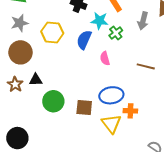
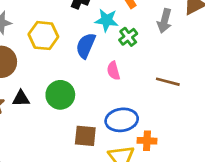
green circle: (53, 101) -> (60, 95), moved

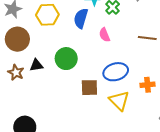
orange cross: (147, 141) -> (147, 85), moved

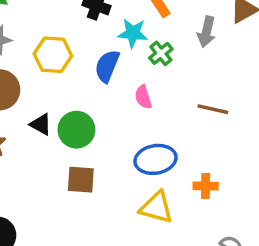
black triangle: (36, 65) -> (41, 124), moved, turned 32
brown square: (89, 88) -> (81, 180), moved
yellow triangle: (119, 101) -> (156, 207), turned -35

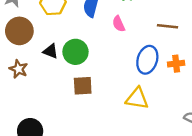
blue ellipse: (155, 159) -> (147, 60), moved, turned -56
orange cross: (206, 186) -> (176, 64), moved

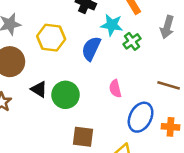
pink semicircle: (119, 24) -> (115, 89), moved
brown square: (83, 86) -> (83, 137), moved

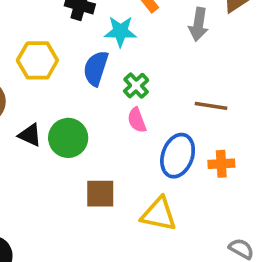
green cross: (132, 41) -> (136, 86), moved

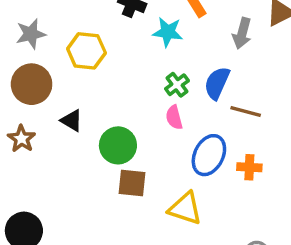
blue semicircle: (96, 68) -> (217, 83), moved
green circle: (68, 138) -> (118, 145), moved

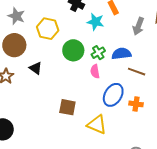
gray star: (31, 34) -> (16, 16), turned 30
blue semicircle: (217, 83) -> (121, 54), turned 54
green circle: (118, 145) -> (73, 50), moved

